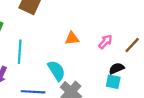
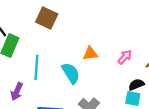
cyan semicircle: (56, 71) -> (71, 73), moved

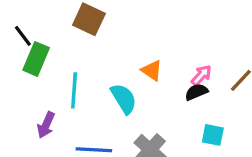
orange triangle: (90, 54) -> (152, 70), turned 42
black semicircle: (136, 85) -> (196, 92), moved

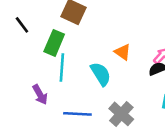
green rectangle: (36, 59) -> (54, 43), moved
purple arrow: (46, 125) -> (40, 95), turned -54

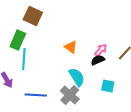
cyan semicircle: (101, 74) -> (77, 77), moved

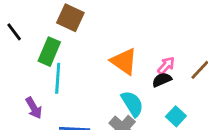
orange triangle: (71, 47) -> (124, 61), size x1.5
cyan square: (108, 86) -> (176, 116), turned 32

